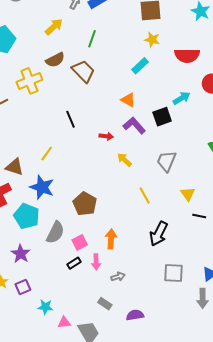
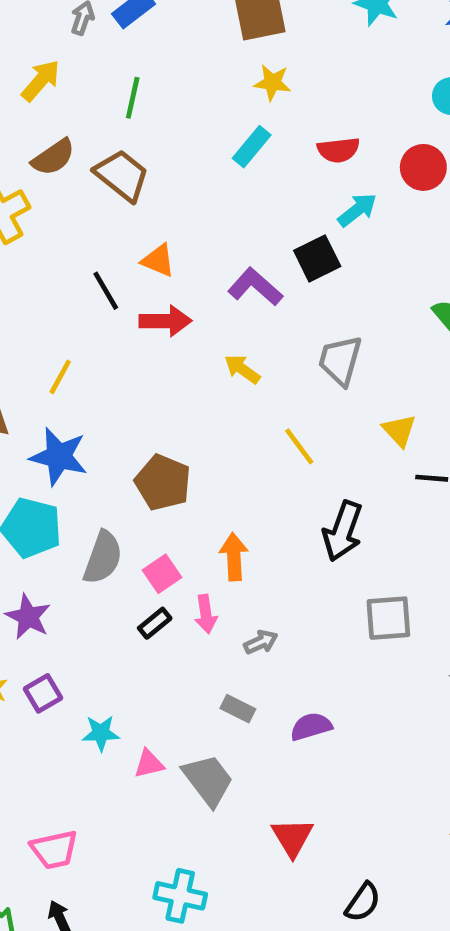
red semicircle: (187, 55) -> (338, 150), moved, size x0.7
orange triangle: (128, 100) -> (158, 260), moved
red arrow: (106, 136) -> (165, 321), moved, size x1.5

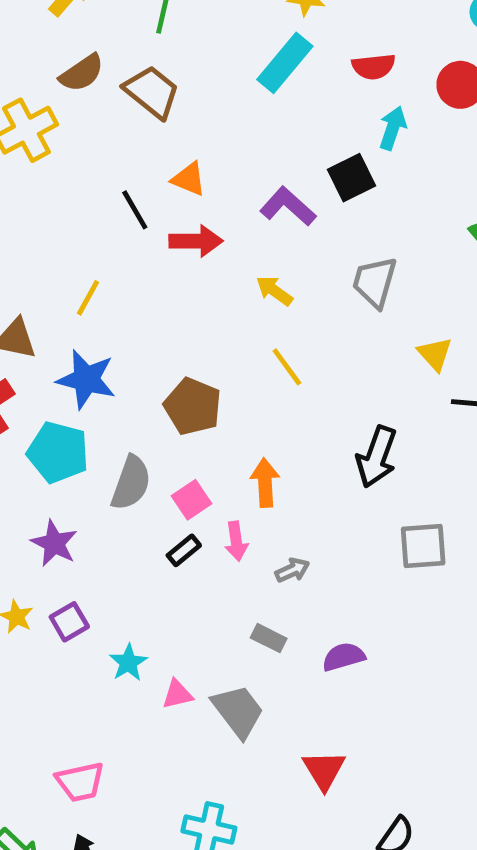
cyan rectangle: (252, 147) -> (285, 63), size x1.4
cyan arrow: (357, 210) -> (393, 128), turned -33
yellow line: (299, 446) -> (287, 367), moved
cyan star: (101, 733) -> (128, 663), turned -30

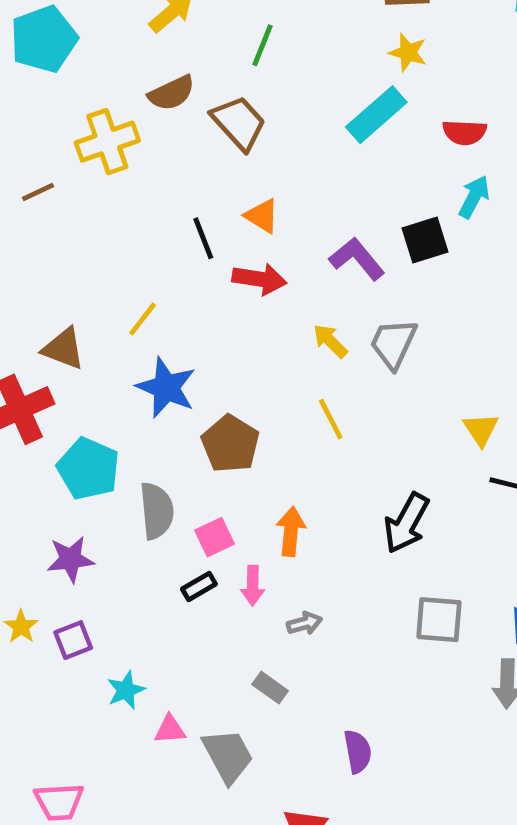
gray trapezoid: (375, 282) -> (393, 344), moved
blue star: (86, 379) -> (166, 388), moved
gray semicircle: (131, 483) -> (157, 511), turned -34
purple star: (54, 543) -> (70, 559), turned 30
purple semicircle: (344, 657) -> (358, 752), moved, turned 87

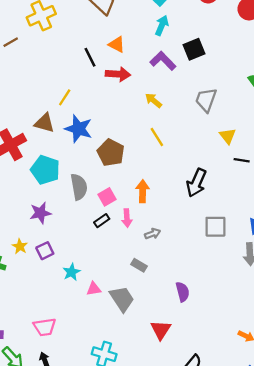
cyan arrow: (474, 197) -> (162, 25), moved
gray trapezoid: (393, 344) -> (206, 100), moved
brown triangle: (63, 349) -> (45, 123), moved

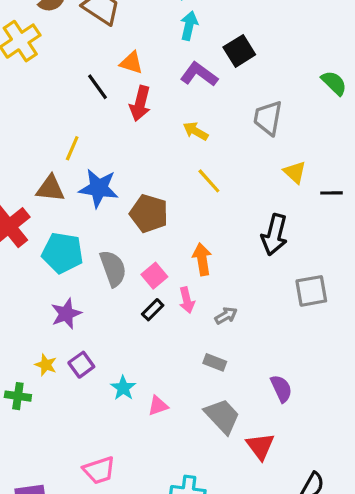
red arrow: (118, 74) -> (140, 103), turned 110
yellow triangle: (228, 136) -> (295, 172), moved
gray trapezoid: (122, 299) -> (222, 416), moved

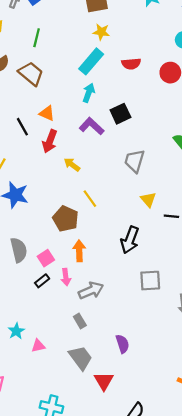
yellow arrow: (196, 131) -> (72, 165), moved
brown pentagon: (149, 213) -> (66, 219), moved
gray arrow: (226, 316) -> (91, 291), size x1.6
gray rectangle: (215, 362) -> (80, 321), turned 32

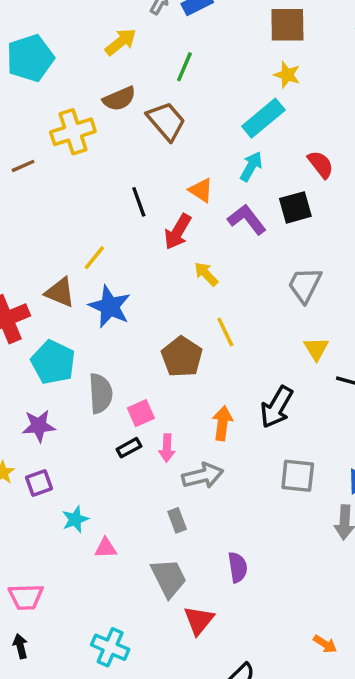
red semicircle: (131, 64) -> (321, 164), moved, turned -132
orange triangle: (47, 113) -> (201, 190), moved
orange arrow: (79, 251) -> (222, 423), moved

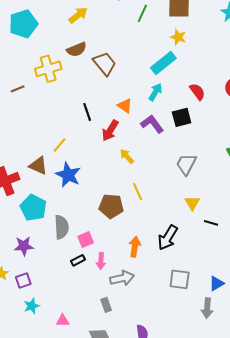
green line: (184, 67) -> (142, 13), moved
brown pentagon: (182, 357) -> (111, 206), turned -30
cyan star: (75, 519) -> (32, 306), moved

